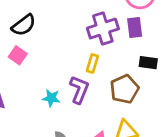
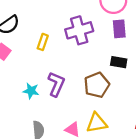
purple rectangle: (135, 27) -> (119, 29), moved
yellow rectangle: (92, 64) -> (43, 42), moved

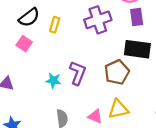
yellow rectangle: (43, 42) -> (55, 25), moved
black rectangle: (119, 62) -> (137, 49), size x1.6

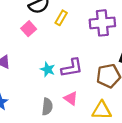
purple L-shape: (78, 73) -> (72, 68), turned 45
pink triangle: (95, 116) -> (71, 98), moved

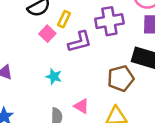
pink square: (29, 29) -> (47, 34), moved
purple L-shape: (72, 68) -> (80, 42), moved

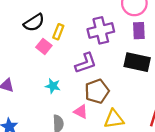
purple L-shape: (80, 42) -> (86, 63), moved
brown pentagon: (121, 78) -> (97, 91), moved

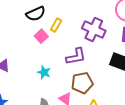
purple cross: (101, 30) -> (94, 30), turned 30

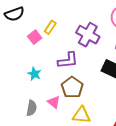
black semicircle: (36, 14) -> (14, 14), moved
brown pentagon: (82, 83) -> (72, 87), turned -30

